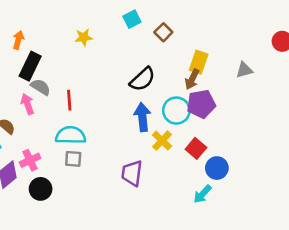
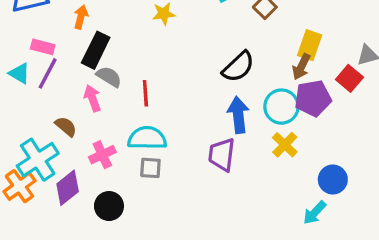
yellow cross: (162, 141) -> (285, 145), moved
red square: (196, 148) -> (349, 78), moved
pink cross: (30, 160) -> (102, 155), moved
purple trapezoid: (132, 173) -> (222, 155), moved

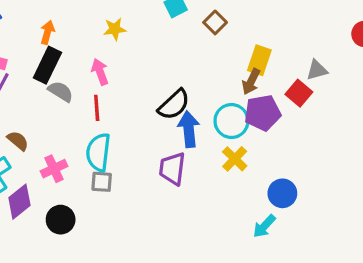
orange arrow: (81, 17) -> (47, 32), moved
black semicircle: (238, 67) -> (174, 105), moved
pink arrow: (92, 98) -> (100, 72), moved
cyan semicircle: (147, 138) -> (98, 152), turned -84

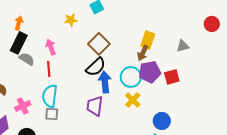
brown square: (215, 22) -> (99, 44), moved, size x1.5
yellow star: (115, 29) -> (71, 20), moved
red square: (299, 93) -> (172, 77), moved, turned 35

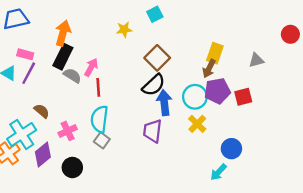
orange arrow: (19, 23) -> (63, 33), size x1.5
pink arrow: (51, 47) -> (91, 67), moved, turned 49
gray square: (52, 114) -> (102, 140), turned 32

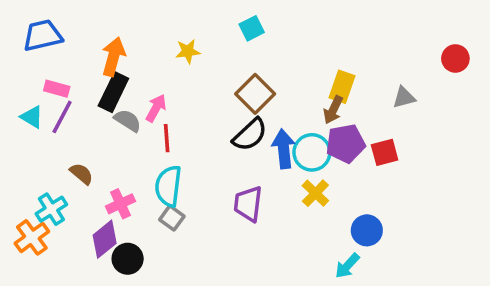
yellow star: (124, 30) -> (188, 51), moved
blue arrow: (164, 103) -> (284, 149), moved
cyan cross: (22, 134) -> (51, 209), size x0.7
purple diamond: (43, 155) -> (105, 239), moved

